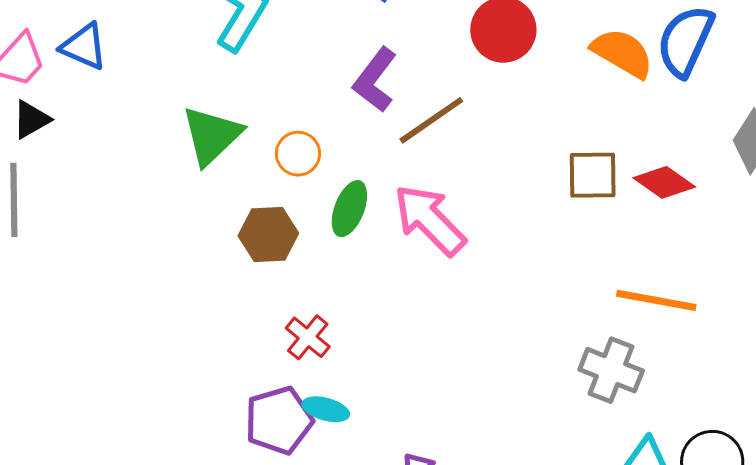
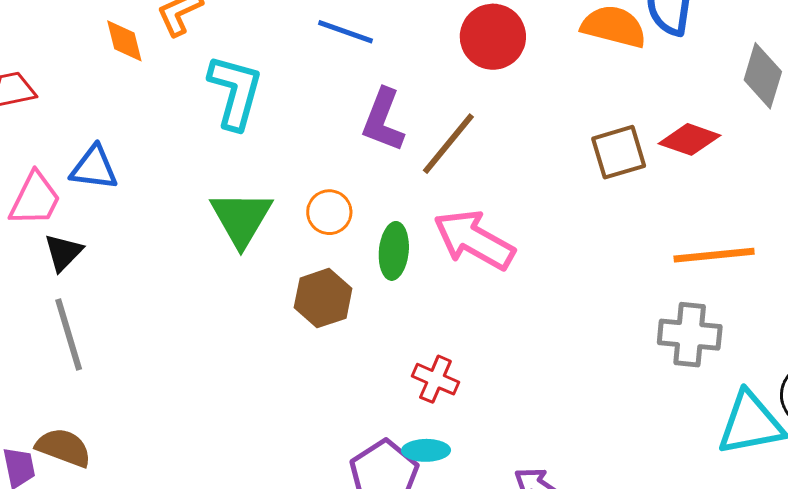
red cross: (308, 337) -> (435, 379), moved

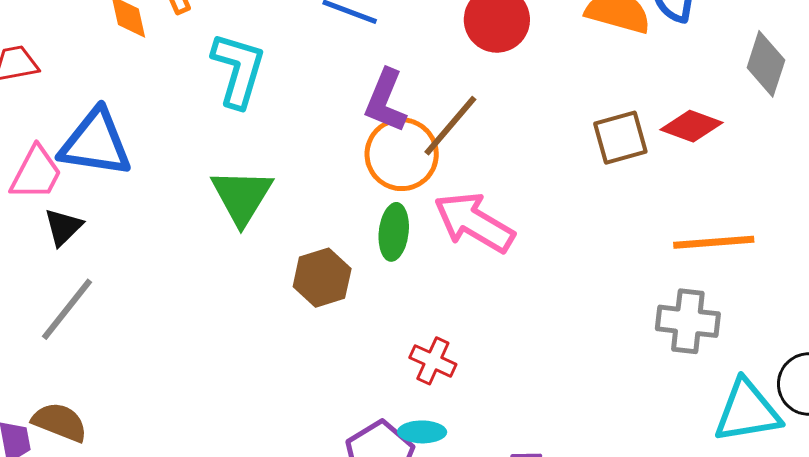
blue triangle: (94, 168) -> (96, 143), size x1.5
orange circle: (329, 212) -> (402, 154), moved, size x1.6
gray line: (69, 335) -> (67, 309), turned 54

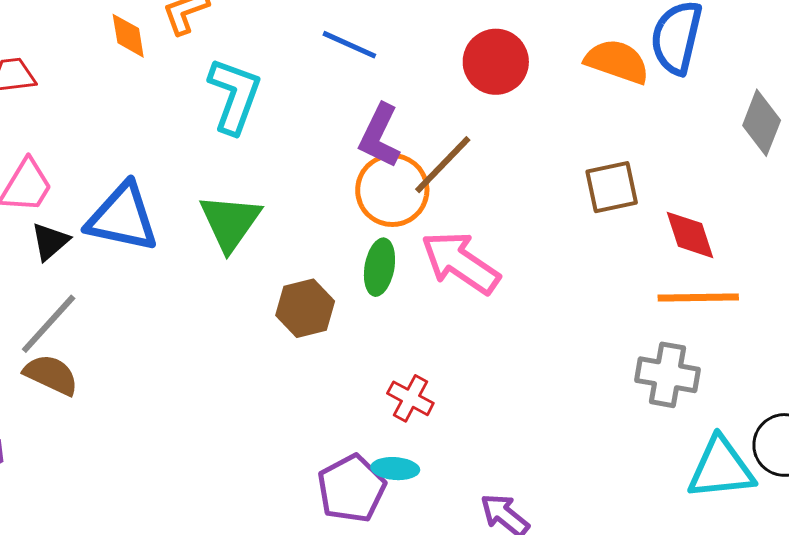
red diamond: (691, 126) -> (690, 235), moved, turned 48
blue triangle: (96, 143) -> (123, 217), moved
brown semicircle: (60, 422) -> (51, 375), moved

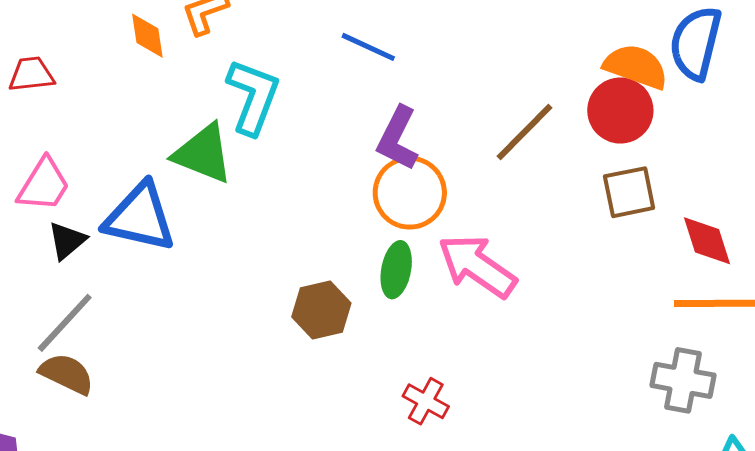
red circle: (496, 62) -> (620, 110), moved
brown line: (443, 165) -> (524, 132), moved
green triangle: (230, 222) -> (203, 154), moved, turned -44

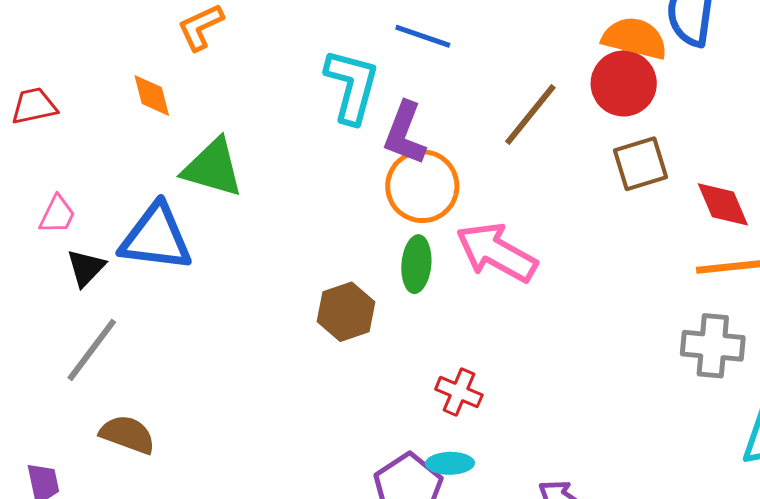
orange diamond: (147, 36) -> (152, 95), moved
blue line: (368, 47) -> (423, 36), moved
cyan L-shape: (253, 97) -> (352, 86), moved
pink trapezoid: (44, 185) -> (57, 215), size x0.7
brown semicircle: (67, 374) -> (127, 434), moved

